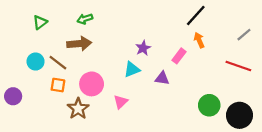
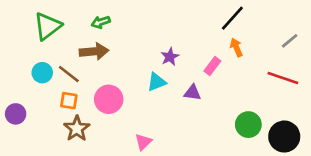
green triangle: (40, 22) -> (48, 26), size x1.6
pink triangle: (121, 102) -> (143, 142), moved
brown star: (78, 109) -> (77, 129), moved

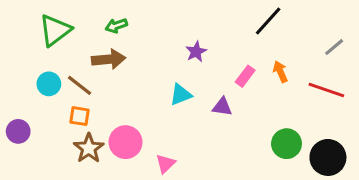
orange arrow: (236, 47) -> (280, 72), moved
purple star: (170, 57) -> (196, 52), moved
pink circle: (109, 99) -> (126, 142), moved

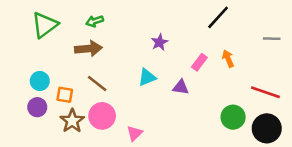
gray line: (334, 47) -> (272, 39), turned 42
cyan circle: (49, 84) -> (40, 81), moved
brown line: (80, 85) -> (97, 83), moved
red line: (326, 90) -> (265, 92), moved
purple circle: (18, 131) -> (37, 107), moved

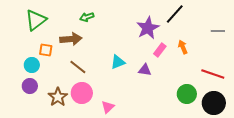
green arrow: (95, 21) -> (87, 17), moved
purple star: (159, 42) -> (148, 28), moved, size x1.6
orange square: (65, 95) -> (46, 50), moved

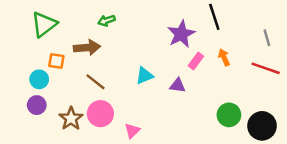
black line: (175, 14) -> (214, 17), turned -60
gray line: (218, 31) -> (267, 38), turned 72
red line: (213, 74) -> (266, 68), moved

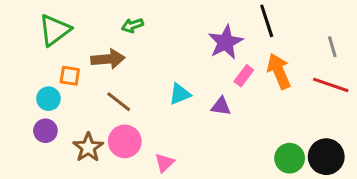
orange arrow: (224, 57) -> (279, 71), size x1.6
green circle: (229, 115) -> (290, 158), moved

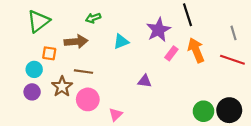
cyan triangle: (180, 94) -> (121, 42), moved
brown line: (119, 102) -> (83, 72), turned -30
purple triangle: (221, 106) -> (145, 81), moved
brown star: (88, 147) -> (62, 87), moved

